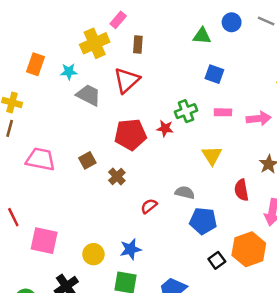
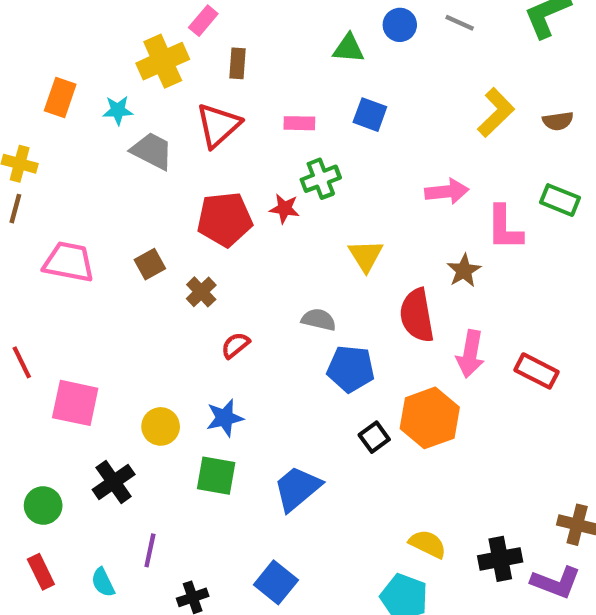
pink rectangle: (223, 112) -> (299, 123), moved
red semicircle: (241, 190) -> (417, 315), size x1.4
red semicircle: (149, 206) -> (235, 345), moved

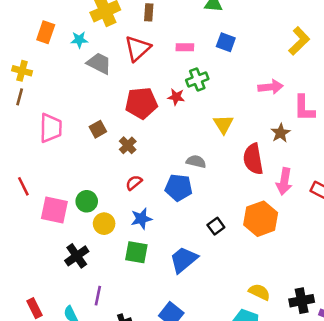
pink trapezoid: (69, 262) -> (51, 128), turned 80
red semicircle: (235, 345) -> (134, 183), moved
blue pentagon: (351, 369) -> (179, 188), moved
black square: (374, 437) -> (216, 226), moved
green circle: (43, 505) -> (87, 201), moved

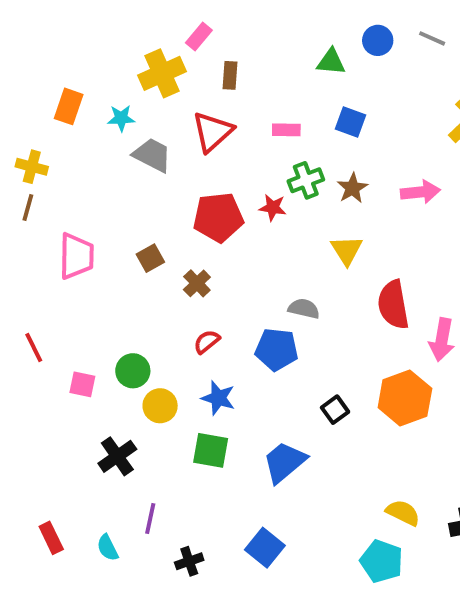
brown star: (281, 133) -> (352, 188), moved
pink square: (54, 210) -> (82, 384), size x0.6
blue star: (141, 219) -> (218, 398), turned 30

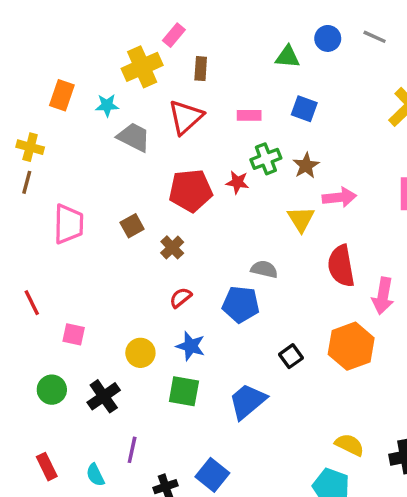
pink arrow: (420, 192) -> (339, 197), moved
green circle: (133, 371) -> (52, 390), moved
blue square: (265, 548) -> (212, 475), moved

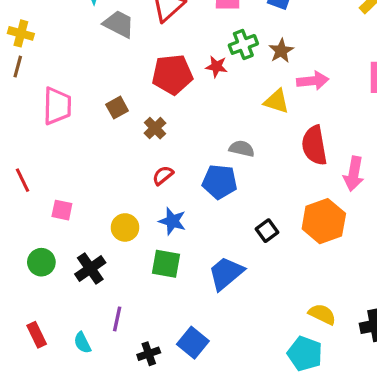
yellow triangle: (301, 219) -> (276, 101), turned -40

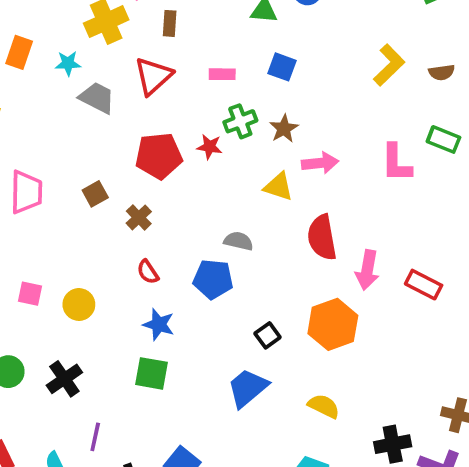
red semicircle: (163, 175) -> (148, 272), turned -85
pink square: (62, 210) -> (30, 294), moved
yellow circle: (125, 227) -> (79, 305), moved
blue trapezoid: (226, 273) -> (248, 388), moved
yellow semicircle: (322, 314) -> (324, 406), moved

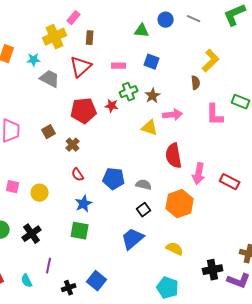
brown semicircle: (442, 72) -> (196, 83), moved, turned -88
gray semicircle: (239, 241) -> (144, 185), moved
blue star: (159, 324) -> (84, 204), turned 30

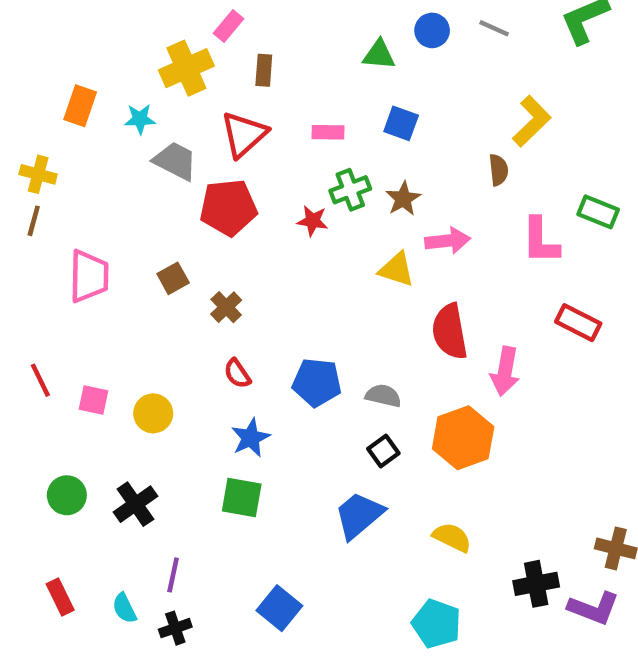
red pentagon: (84, 111) -> (228, 208), moved
red rectangle: (230, 182) -> (578, 323), moved
black cross: (69, 288) -> (175, 628), moved

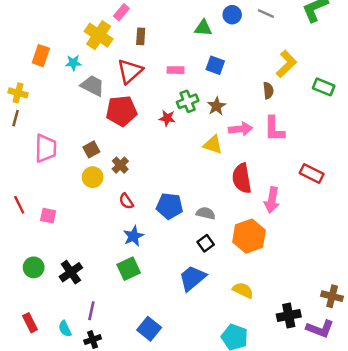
yellow cross: (186, 68) -> (99, 35), turned -32
green rectangle: (598, 212) -> (324, 87), moved
pink L-shape: (541, 241) -> (274, 129), moved
yellow circle: (153, 413) -> (93, 177), moved
green square: (242, 497) -> (129, 269), turned -35

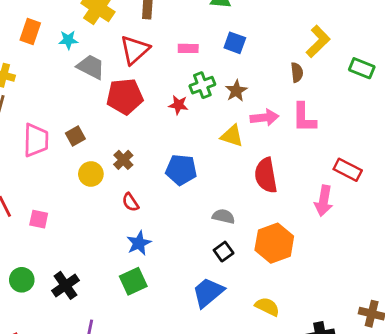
brown square: (91, 149) -> (75, 136), moved
pink arrow: (272, 200) -> (324, 201), moved
blue pentagon: (170, 206) -> (181, 170), moved

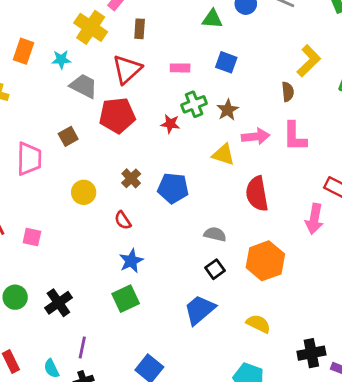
brown square: (75, 136) -> (68, 136), moved
brown cross: (123, 160) -> (131, 178), moved

